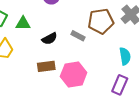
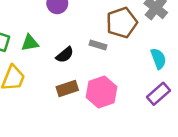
purple rectangle: (120, 85) -> (159, 94), turned 36

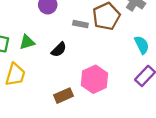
gray rectangle: (98, 45) -> (80, 24), moved
brown rectangle: (67, 89) -> (64, 96), moved

